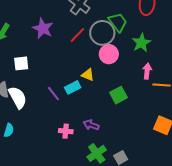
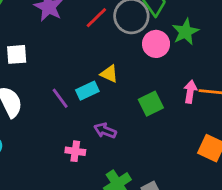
pink circle: (109, 54) -> (156, 44), moved
pink arrow: (147, 71) -> (190, 92), moved
purple arrow: (91, 125) -> (105, 131), moved

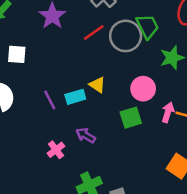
pink circle: (156, 44) -> (143, 89), moved
pink cross: (75, 151) -> (56, 150), turned 36

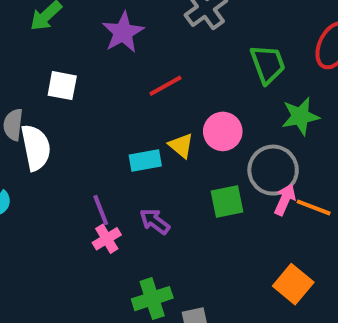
red line: (94, 32) -> (165, 86), moved
gray circle: (126, 36) -> (273, 170), moved
pink circle: (143, 89) -> (223, 131), moved
purple line: (50, 100) -> (101, 210), moved

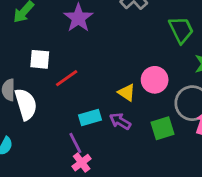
red line: (165, 86) -> (67, 78), moved
cyan rectangle: (145, 161) -> (90, 117), moved
purple arrow: (155, 221) -> (120, 121), moved

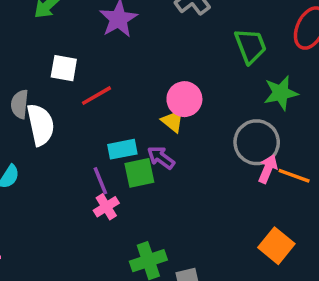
pink circle: (155, 80) -> (184, 99), moved
green square: (163, 128) -> (139, 173), moved

